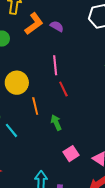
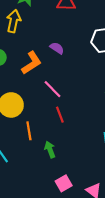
orange L-shape: (34, 24) -> (32, 63), moved
pink line: (55, 65) -> (53, 89), turned -42

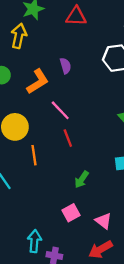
purple semicircle: (57, 48) -> (65, 66), turned 40
green arrow: (50, 150) -> (82, 179), moved, turned -126

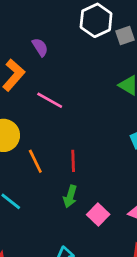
red line: (68, 138) -> (73, 161), moved, turned 36
green arrow: (82, 179) -> (70, 196), moved

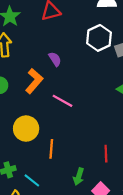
orange line: (35, 161) -> (51, 149), turned 30
red line: (73, 161) -> (106, 154), moved

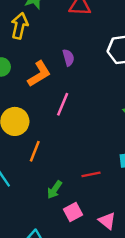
pink line: (63, 101) -> (63, 104), turned 66
red line: (106, 154) -> (91, 174), turned 63

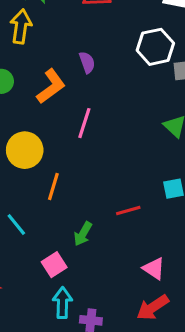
pink square: (73, 212) -> (54, 265), moved

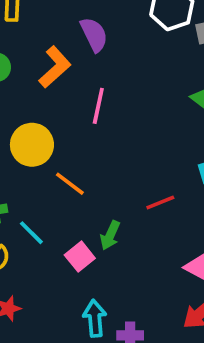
purple semicircle: (87, 62) -> (94, 35), size x1.4
orange line: (53, 186) -> (70, 184), turned -64
pink square: (54, 265) -> (80, 257), moved

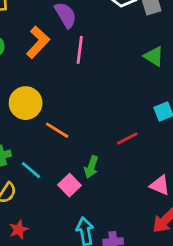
pink line: (98, 106) -> (80, 50), moved

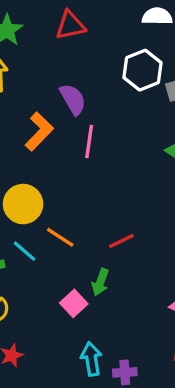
red line: (127, 139) -> (121, 241), moved
cyan line: (31, 170) -> (25, 251), moved

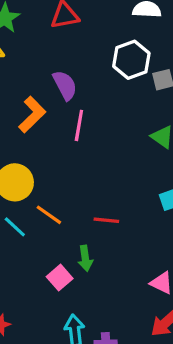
red line: (121, 241) -> (106, 220), turned 30
green arrow: (100, 282) -> (85, 258), turned -30

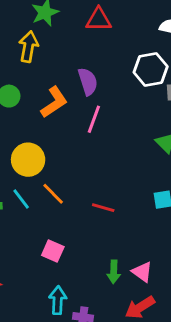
green arrow: (85, 258) -> (114, 272), moved
pink square: (60, 278) -> (53, 251), turned -35

